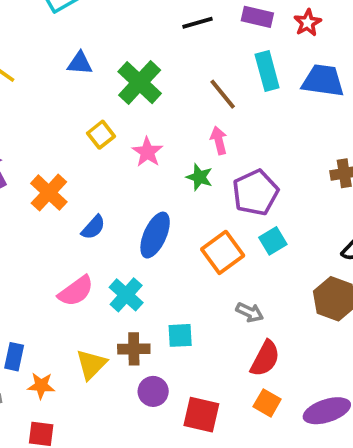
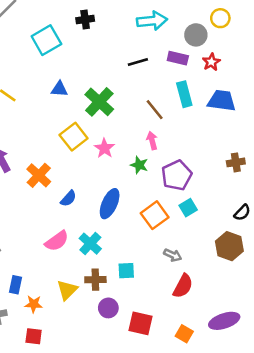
yellow square: (101, 135) -> (74, 137), size x1.5
orange square: (267, 403) -> (184, 334), moved

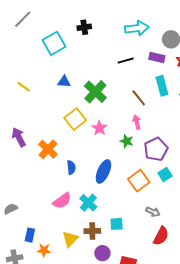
blue semicircle: (68, 198) -> (71, 167), turned -48

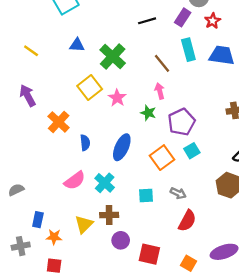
purple rectangle: (157, 57) -> (183, 17), turned -70
purple arrow: (19, 137) -> (28, 96), moved
cyan square: (117, 224) -> (146, 196), moved

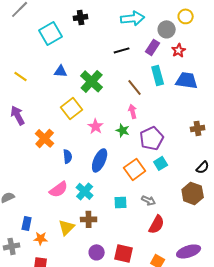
pink star: (117, 98) -> (96, 126), moved
purple circle: (121, 240) -> (97, 252), moved

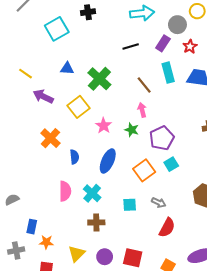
purple arrow: (18, 115) -> (43, 96), moved, turned -36
pink semicircle: (59, 189) -> (65, 191), turned -54
yellow triangle: (67, 227) -> (77, 254), moved

